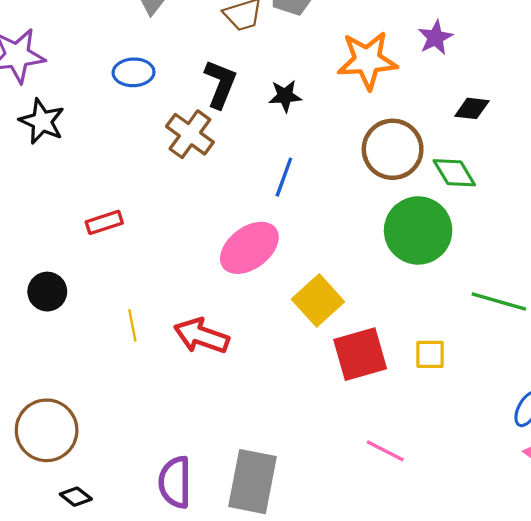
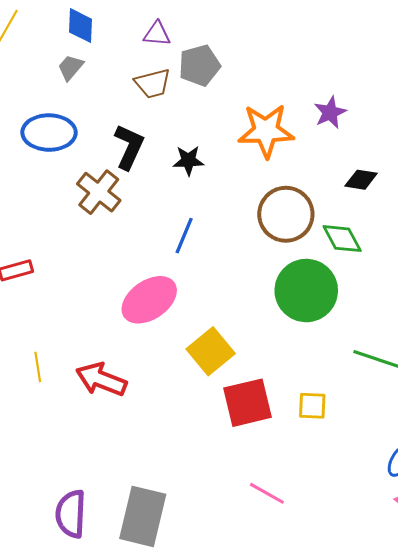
blue ellipse: (134, 72) -> (49, 133), size x1.4

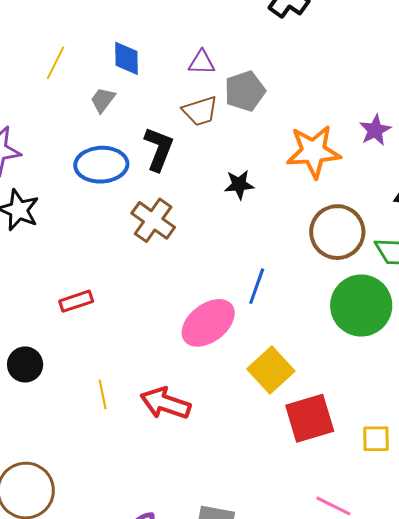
gray trapezoid: (71, 67) -> (103, 100), moved
black L-shape: (129, 147) -> (159, 149), moved
blue line: (184, 236) -> (257, 286), moved
yellow square: (312, 406) -> (376, 439), moved

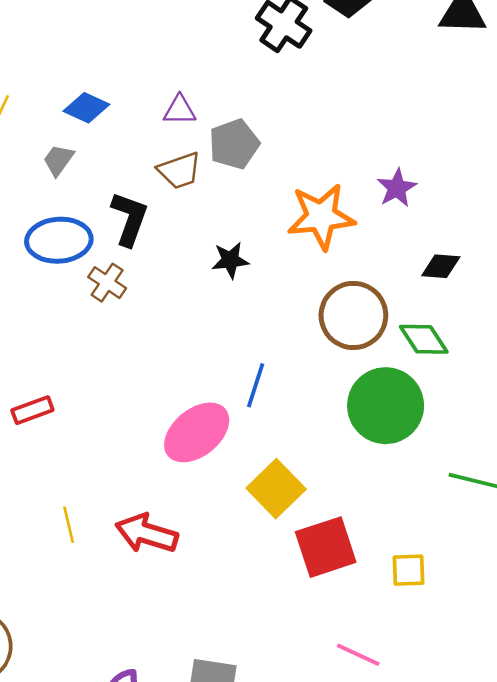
blue diamond: (126, 58) -> (86, 108), turned -63
brown cross: (153, 220) -> (107, 283), moved, size x0.7

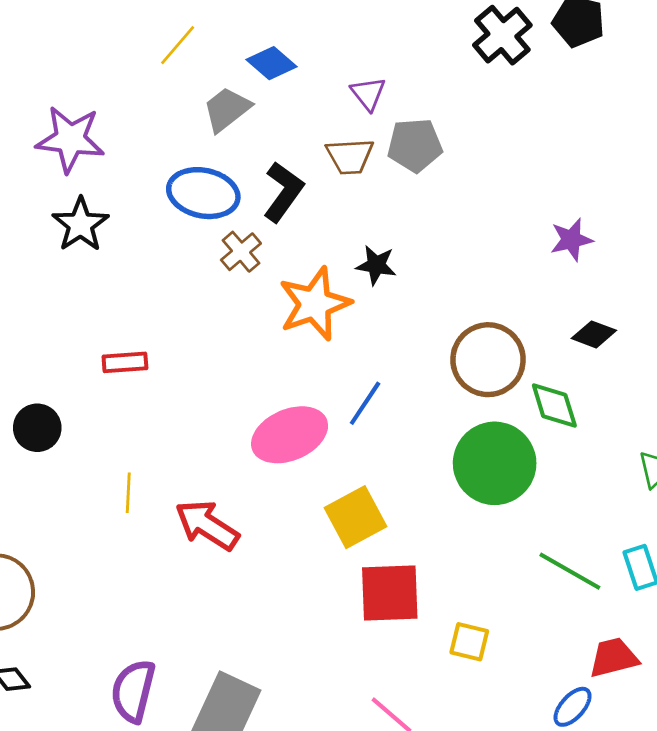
purple triangle: (180, 110) -> (368, 94), turned 36
gray trapezoid: (58, 160) -> (227, 109), size x1.4
orange star: (321, 217) -> (315, 304), moved, turned -30

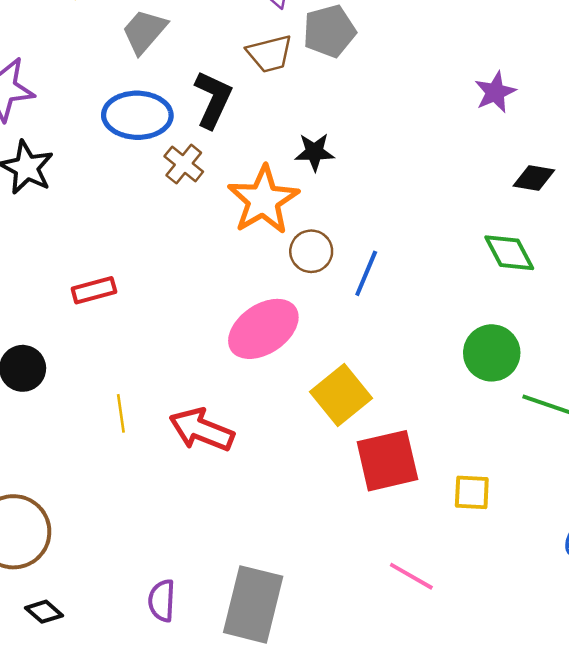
brown circle: (488, 360) -> (311, 251), moved, size x0.6
blue line: (365, 403) -> (366, 273), moved
green circle: (495, 463) -> (492, 353), moved, size x0.7
purple semicircle: (133, 691) -> (162, 601), size x0.7

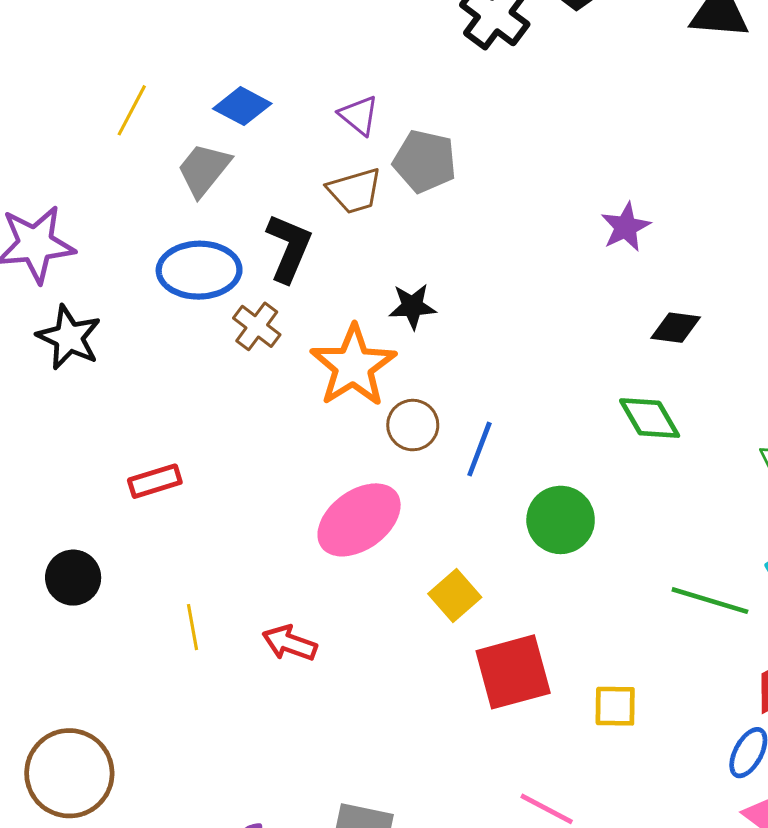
gray pentagon: (329, 31) -> (425, 161), turned 30
green circle: (492, 353) -> (561, 520), moved
yellow square: (341, 395) -> (455, 595), size x0.7
red arrow: (202, 430) -> (290, 643), size x0.7

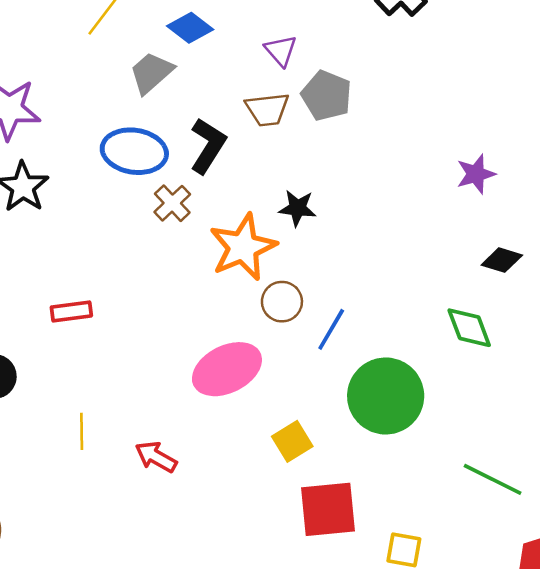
green circle: (561, 520) -> (386, 396), size x1.4

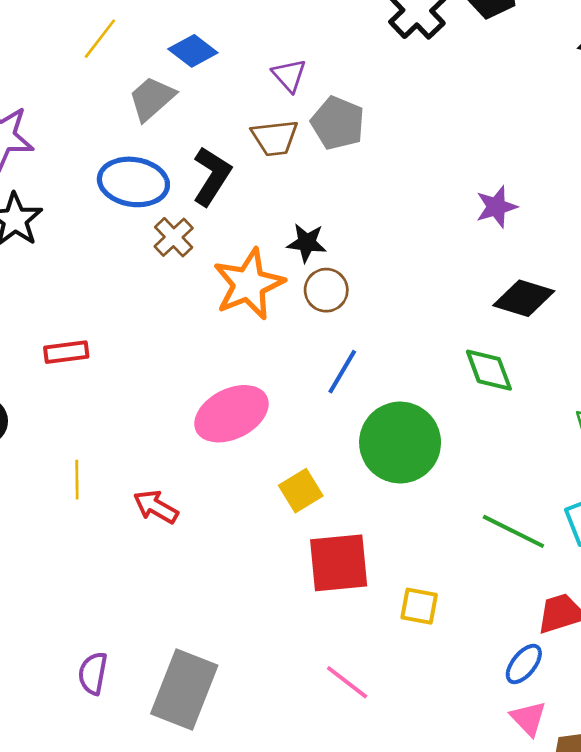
black diamond: (502, 260) -> (524, 298), size x1.4
brown circle: (282, 302) -> (326, 290), moved

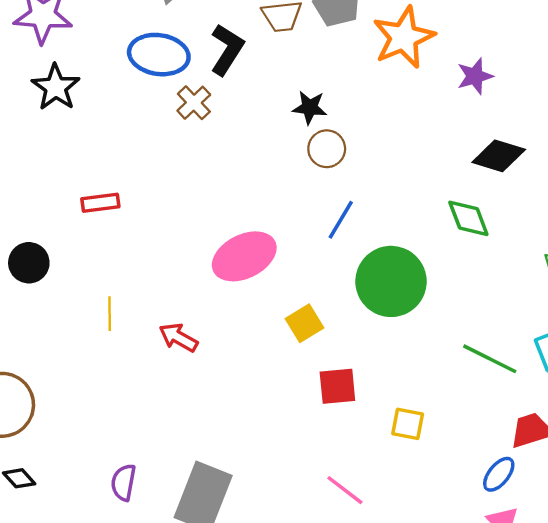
orange star: (249, 284) -> (404, 37), moved
red square: (339, 563) -> (337, 386), size x0.7

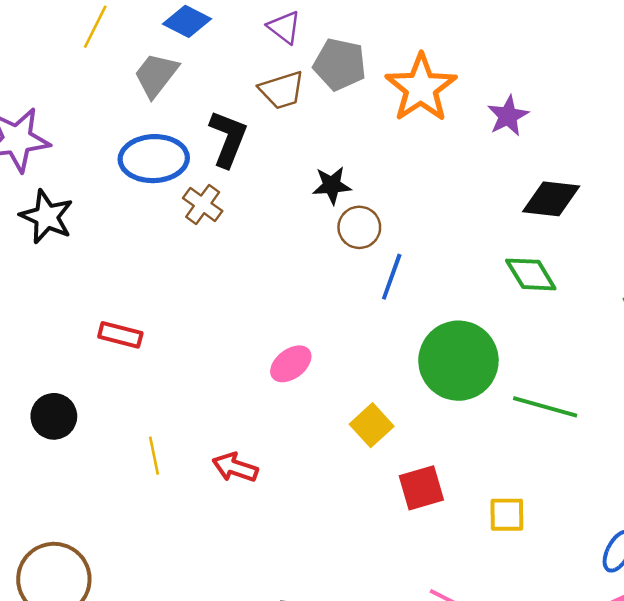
red rectangle: (100, 203) -> (120, 335), turned 33
blue line: (341, 220) -> (392, 277), moved
pink ellipse: (244, 256) -> (291, 364), size x0.6
green line: (490, 359) -> (545, 407), moved

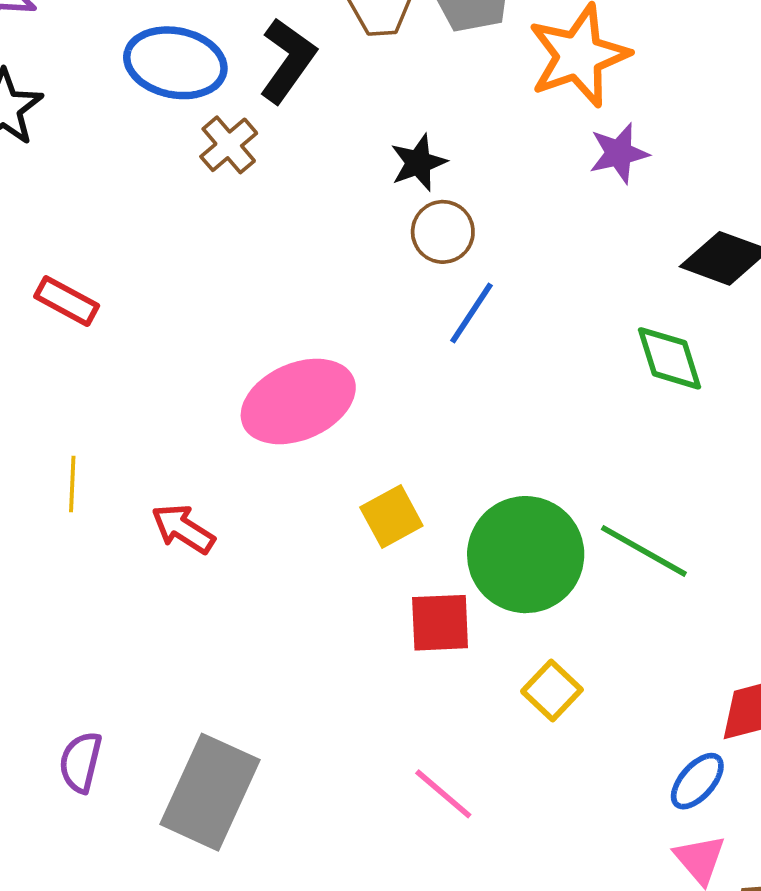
purple star: (508, 116) -> (619, 153), moved
black star: (332, 185) -> (418, 163), turned -30
green circle: (458, 361) -> (526, 555), moved
pink ellipse: (291, 364) -> (298, 401), size x1.8
yellow square: (507, 515) -> (552, 690), turned 30

